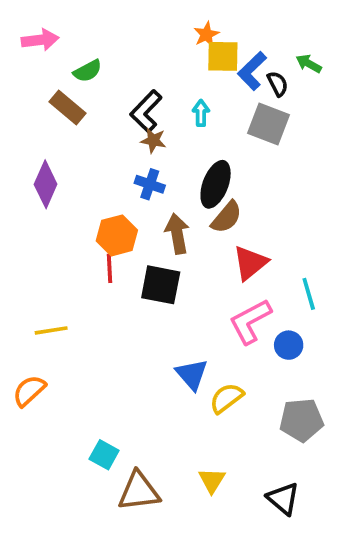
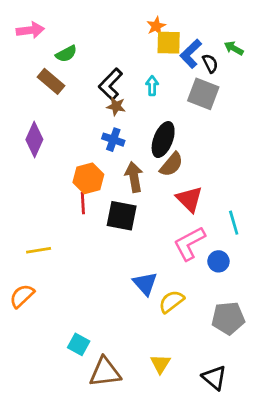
red triangle: (250, 263) -> (189, 199), turned -36

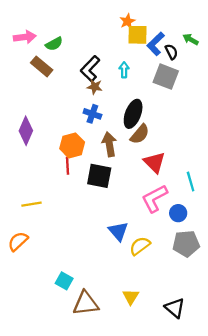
pink arrow: (30, 30) -> (25, 37), moved
purple diamond: (34, 140) -> (26, 131), moved
gray pentagon: (228, 318) -> (186, 244), moved

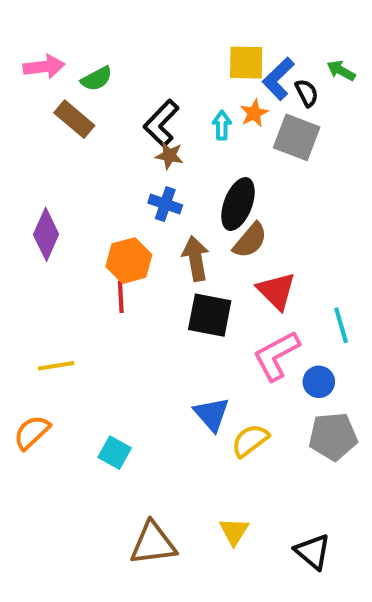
orange star: (127, 21) -> (254, 113), moved
black square: (99, 176) -> (210, 315), moved
cyan square: (64, 281) -> (115, 453), moved

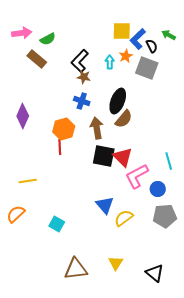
red triangle: (276, 291) -> (123, 157), moved

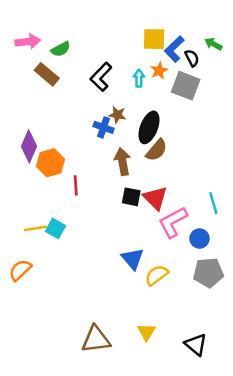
brown star: (84, 77) -> (117, 115), moved
orange hexagon: (64, 129) -> (51, 163), moved
black square: (104, 156) -> (131, 197), size x0.7
cyan square: (57, 224) -> (56, 228), moved

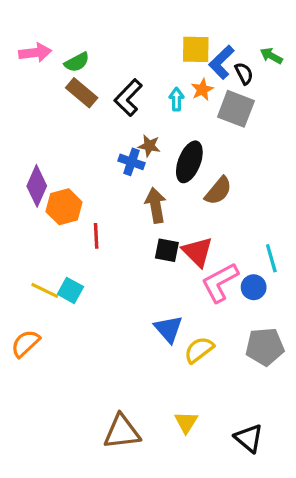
brown rectangle: (47, 74) -> (82, 93), moved
brown semicircle: (157, 150) -> (218, 191), moved
yellow line: (35, 228) -> (45, 290), turned 35
blue circle: (199, 239) -> (254, 287), moved

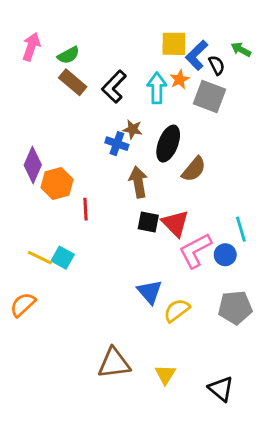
pink arrow: (35, 53) -> (31, 47), turned -64
cyan arrow: (176, 99) -> (157, 88), size x1.5
brown triangle: (122, 432) -> (114, 363), moved

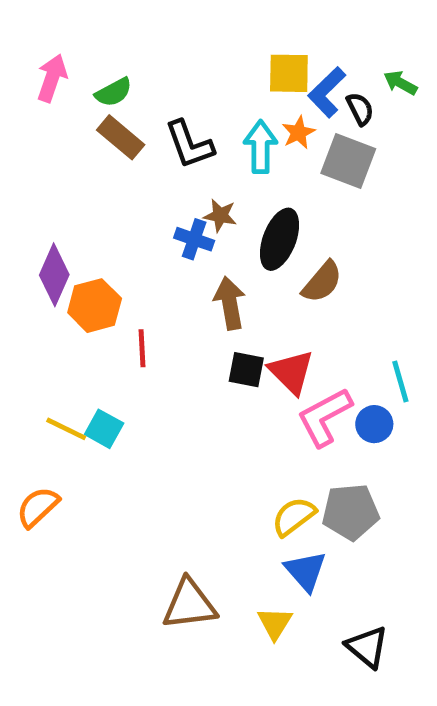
black L-shape: (114, 87) -> (189, 144), turned -64
blue triangle: (150, 292) -> (306, 571), moved
gray pentagon: (235, 308) -> (351, 512), moved

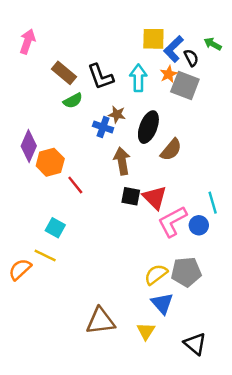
green semicircle: (114, 92) -> (73, 101), moved
orange star: (298, 133) -> (169, 74), moved
red line: (142, 348) -> (75, 185), turned -36
yellow line: (66, 429) -> (45, 256), moved

